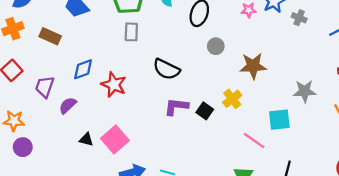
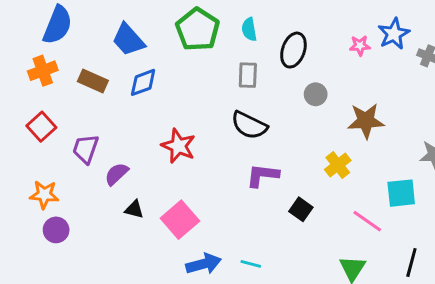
gray rectangle: (131, 32) -> (248, 75), moved
blue diamond: (83, 69) -> (143, 82), moved
black square: (205, 111) -> (301, 209), moved
black triangle: (86, 139) -> (134, 209), moved

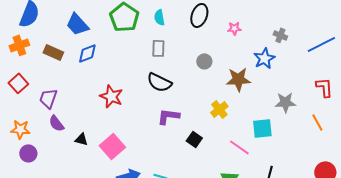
blue star: (394, 34) -> (264, 58), moved
black ellipse: (293, 50) -> (199, 15), moved
purple semicircle: (117, 174) -> (56, 123), moved, turned -84

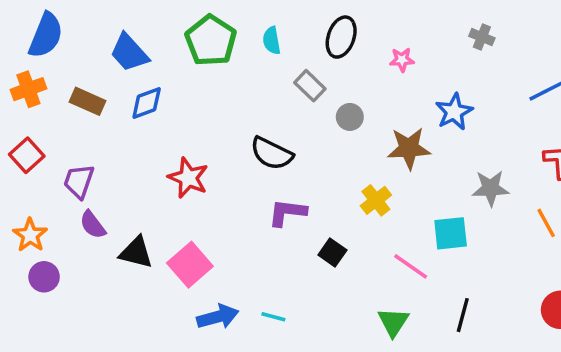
gray cross: (280, 35) -> (482, 37), moved
gray rectangle: (158, 48) -> (310, 86), moved, turned -48
orange star: (20, 129) -> (30, 235), turned 30
black triangle: (81, 139) -> (136, 252), size x1.5

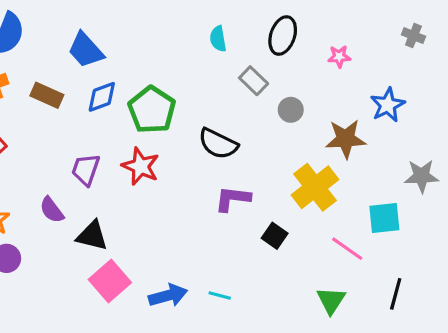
green pentagon: (211, 41) -> (152, 110), moved
purple trapezoid: (79, 181) -> (86, 170), moved
yellow cross: (376, 200) -> (315, 187), size x1.6
pink square: (190, 265) -> (110, 281), moved

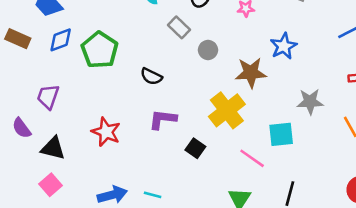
black semicircle: (218, 144) -> (151, 76), size x0.7
red star: (141, 166) -> (106, 132), moved
pink square: (110, 281) -> (51, 185), moved, size x0.7

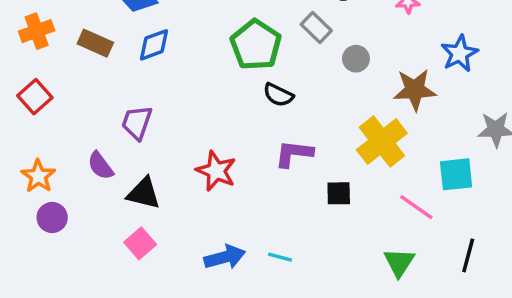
green pentagon: (100, 50) -> (256, 45), moved
black square: (195, 148) -> (339, 193), turned -36

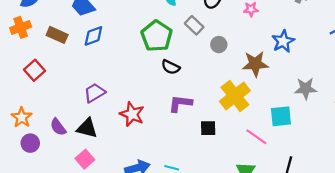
red square: (35, 97) -> (35, 70), moved
purple trapezoid: (137, 123) -> (95, 93), moved, turned 40
purple semicircle: (100, 166) -> (58, 127), moved

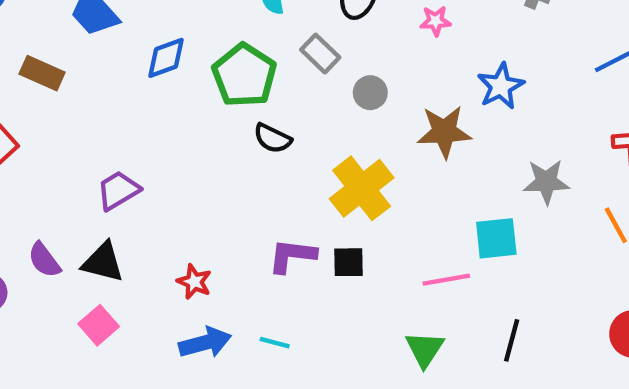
blue diamond: (93, 36) -> (166, 58), moved
yellow cross: (235, 96) -> (362, 188), moved
purple L-shape: (180, 103) -> (292, 256), moved
red star: (132, 114) -> (194, 282), moved, size x0.7
pink line: (256, 137) -> (446, 280), turned -45

